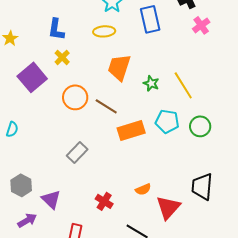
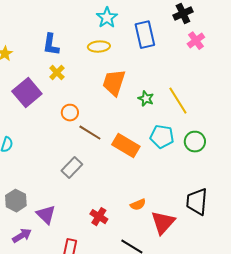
orange circle: (75, 97) -> (70, 113), size x0.7
brown line: (106, 106) -> (90, 133), moved
orange rectangle: (131, 130) -> (126, 146), turned 48

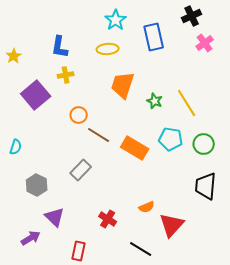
yellow cross: (57, 73) -> (66, 75), turned 35
gray hexagon: (16, 201) -> (37, 185), moved
black trapezoid: (197, 202) -> (206, 186), moved

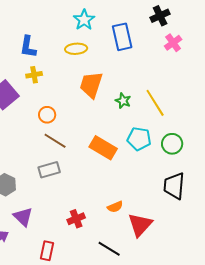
brown line: (99, 135) -> (55, 141), moved
gray rectangle: (81, 170) -> (49, 170), turned 30
red cross: (108, 219) -> (76, 219), turned 36

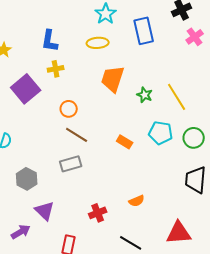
orange rectangle: (103, 148) -> (125, 142), size x0.6
red triangle: (140, 225) -> (179, 233), moved, turned 44

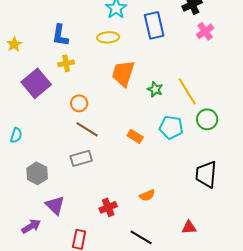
green circle: (194, 138) -> (207, 119), moved
red triangle: (179, 233) -> (189, 227), size x0.6

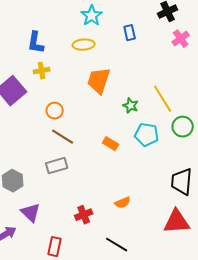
blue rectangle: (154, 25) -> (130, 33), size x0.6
green star: (155, 89) -> (131, 106), moved
red triangle: (189, 227) -> (177, 222), moved, size x1.8

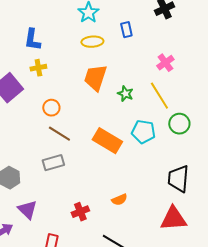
pink cross: (181, 39) -> (165, 63), moved
yellow ellipse: (84, 45) -> (92, 42), moved
green star: (131, 106) -> (125, 94), moved
orange rectangle: (111, 144) -> (107, 141), size x1.8

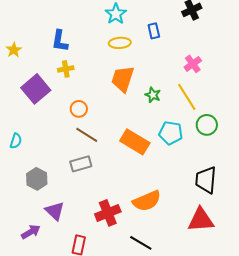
orange semicircle: (119, 200) -> (147, 201), size x1.8
red cross: (80, 212) -> (108, 213), size x1.4

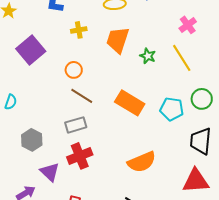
yellow cross: (66, 69) -> (79, 30), moved
green circle: (207, 125) -> (202, 99), moved
cyan pentagon: (171, 133) -> (172, 109), moved
red cross: (108, 213) -> (80, 156), moved

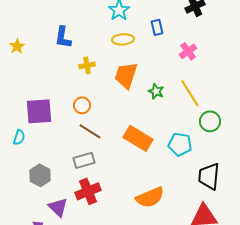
pink cross: (188, 25) -> (188, 51), moved
purple square: (31, 50) -> (39, 111), moved, turned 36
green circle: (202, 99) -> (210, 121), moved

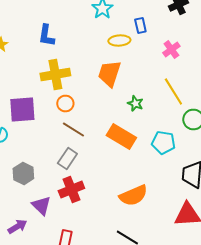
yellow ellipse: (123, 39) -> (119, 40), moved
yellow cross: (87, 65) -> (55, 74), moved, size x1.8
green star: (156, 91) -> (135, 104), moved
gray rectangle: (84, 160) -> (67, 158), turned -40

